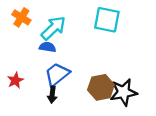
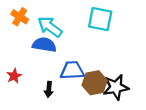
cyan arrow: (53, 28) -> (50, 27), turned -100
blue semicircle: (47, 47) -> (44, 45), size x1.5
blue trapezoid: (57, 74) -> (72, 70), moved, turned 35

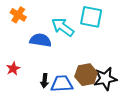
cyan arrow: (50, 27) -> (63, 27), moved
blue trapezoid: (72, 70) -> (62, 84), moved

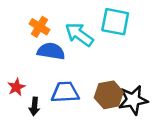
orange cross: (18, 15) -> (39, 27), moved
black arrow: (45, 81) -> (34, 106), moved
blue trapezoid: (62, 84) -> (65, 92), moved

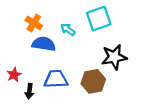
cyan square: (115, 22) -> (99, 19), turned -30
cyan arrow: (79, 35) -> (68, 30), size x0.6
black star: (133, 100) -> (114, 57), moved

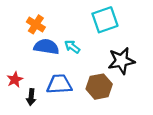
cyan arrow: (68, 30) -> (72, 47), moved

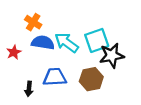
cyan square: (105, 20) -> (97, 40), moved
cyan arrow: (72, 47) -> (67, 43), size x1.6
red star: (15, 80) -> (14, 52), moved

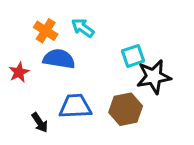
cyan square: (97, 40) -> (133, 56), size x0.7
cyan arrow: (67, 43) -> (83, 28), moved, size x0.7
black arrow: (29, 89) -> (40, 123), turned -40

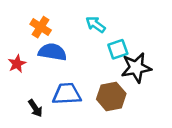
cyan arrow: (83, 28) -> (96, 24), moved

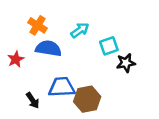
cyan arrow: (96, 24) -> (80, 30), moved, turned 108
black star: (136, 68) -> (126, 63), size x0.7
brown hexagon: (111, 96) -> (87, 99), moved

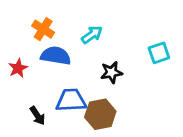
cyan square: (109, 46) -> (159, 53), moved
black star: (126, 63) -> (111, 72), moved

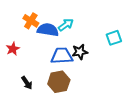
blue semicircle: (56, 56) -> (48, 30), moved
blue trapezoid: (71, 100) -> (62, 56), moved
brown hexagon: (100, 114) -> (59, 82), moved

